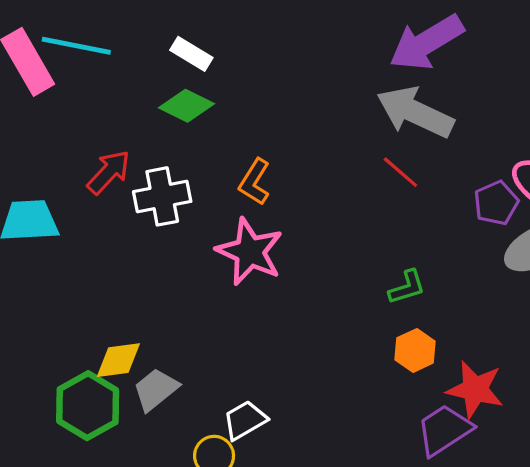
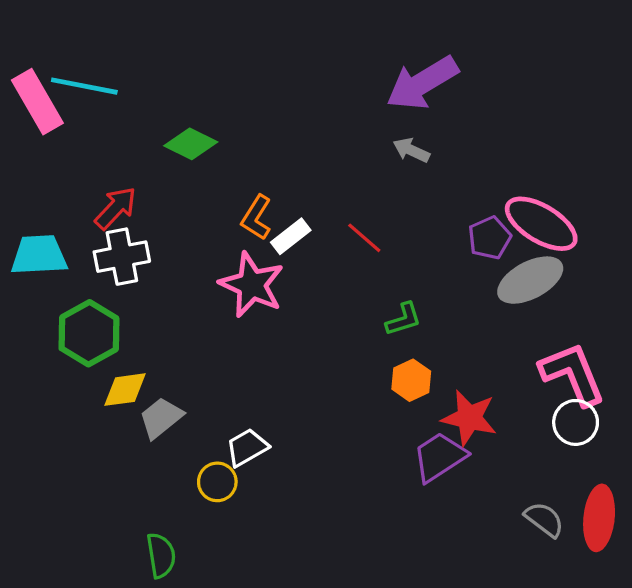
white rectangle: (191, 54) -> (291, 236), moved, turned -69
gray arrow: (415, 112) -> (411, 150), size x0.5
red line: (400, 172) -> (364, 238), moved
white cross: (162, 196) -> (122, 257), moved
green hexagon: (88, 406) -> (89, 333), moved

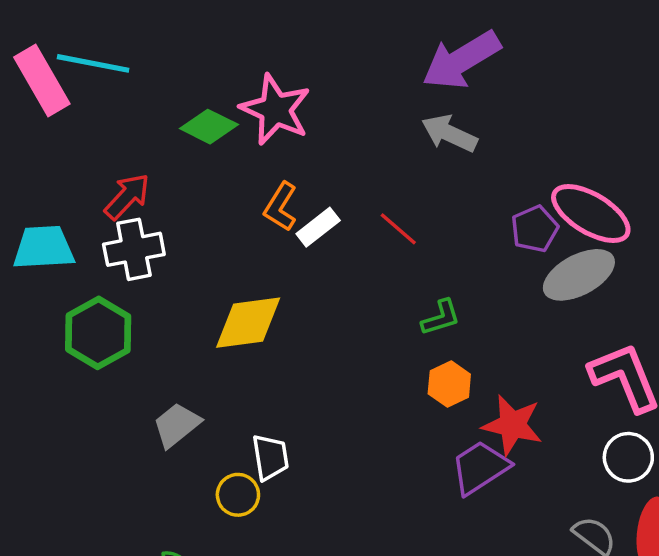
gray arrow: (411, 150) -> (449, 133), size x1.4
pink star: (252, 285) -> (275, 110), moved
yellow diamond: (125, 390) -> (248, 323), moved, size x1.4
white circle: (576, 422) -> (628, 457), moved
white trapezoid: (247, 447) -> (270, 457), turned 111

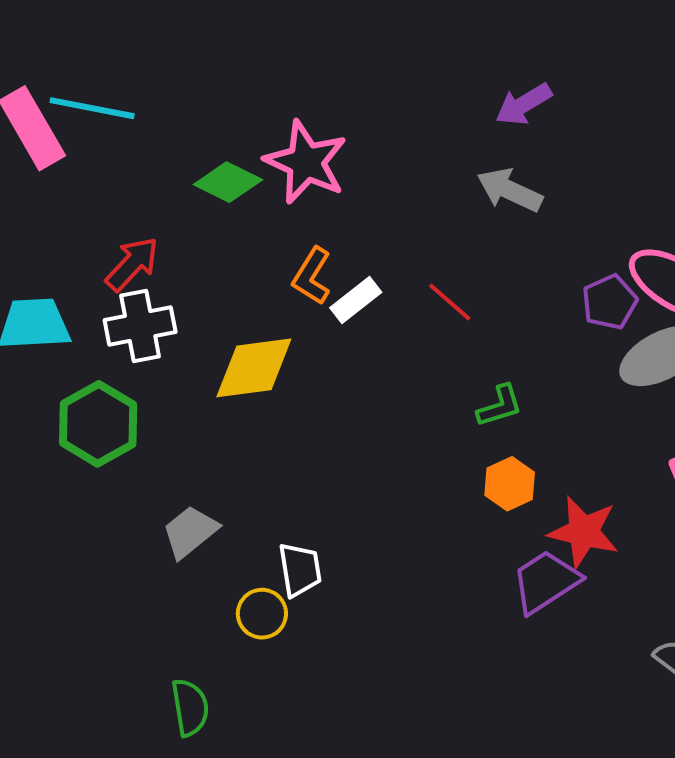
purple arrow: (461, 60) -> (524, 104), size x0.6
yellow diamond: (248, 323) -> (254, 368), moved

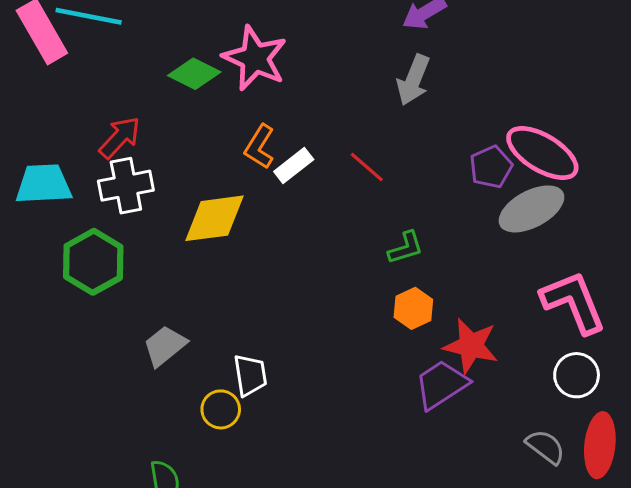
gray arrow: (510, 190) -> (413, 80), turned -93

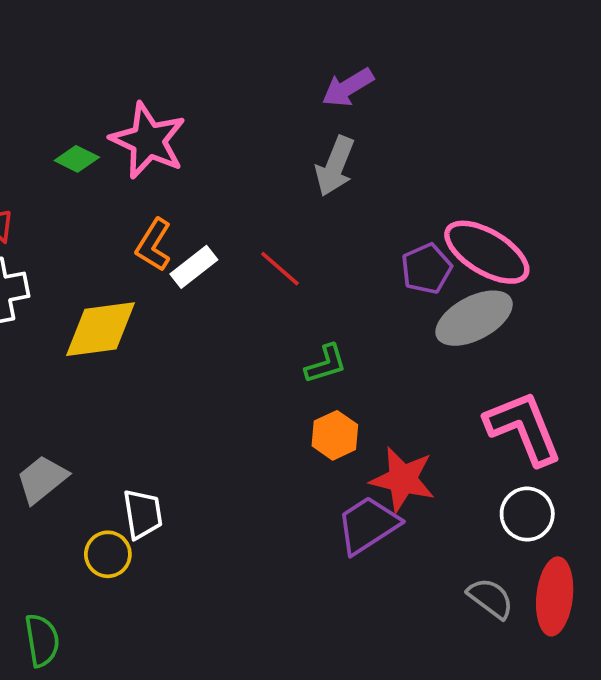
green diamond: (194, 74) -> (77, 159), size x0.7

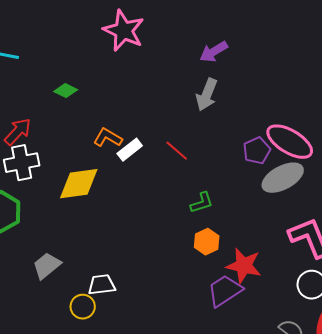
pink star: (148, 141) -> (124, 31), moved
orange L-shape: (154, 245) -> (108, 138), turned 88
white trapezoid: (143, 514) -> (102, 285), turned -88

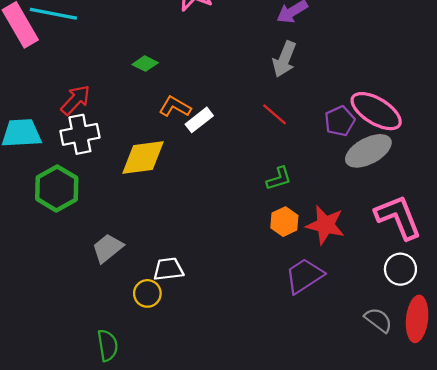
green diamond: (66, 91) -> (145, 64), moved
red line: (177, 151) -> (274, 114), moved
red star: (244, 266) -> (325, 225), moved

